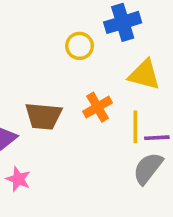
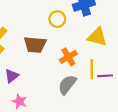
brown trapezoid: (43, 116) -> (35, 45), moved
gray semicircle: (148, 168) -> (67, 85), moved

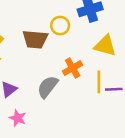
brown trapezoid: (35, 45) -> (35, 39), moved
gray semicircle: (67, 85) -> (48, 87), moved

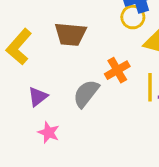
yellow circle: (60, 26) -> (133, 17), moved

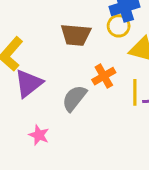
brown trapezoid: (70, 34) -> (76, 35), moved
purple triangle: (38, 97) -> (29, 83), moved, size x1.5

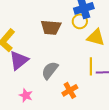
orange cross: (104, 76) -> (70, 90), moved

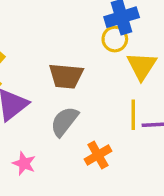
brown trapezoid: (51, 27) -> (66, 76), moved
yellow triangle: (96, 37) -> (142, 66), turned 48

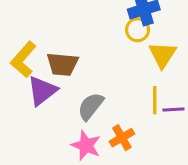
brown trapezoid: (66, 76) -> (63, 64), moved
pink star: (24, 163) -> (86, 145), moved, size x1.4

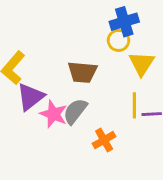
brown trapezoid: (63, 64) -> (82, 72), moved
pink star: (86, 145) -> (54, 114), moved

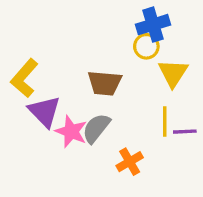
purple triangle: (30, 97) -> (44, 111), turned -36

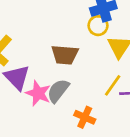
yellow line: (165, 122) -> (113, 85), turned 35
orange cross: (130, 162) -> (85, 117), turned -36

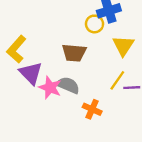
yellow circle: (98, 26) -> (94, 24), moved
gray semicircle: (58, 91) -> (68, 85), turned 75

